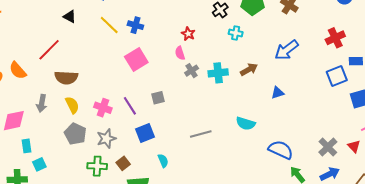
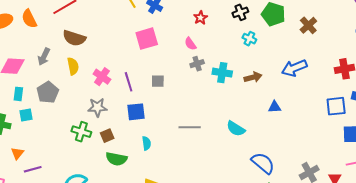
red star: (188, 34) -> (200, 18), moved
pink semicircle: (180, 53) -> (190, 44), turned -32
gray pentagon: (75, 134) -> (48, 92), moved

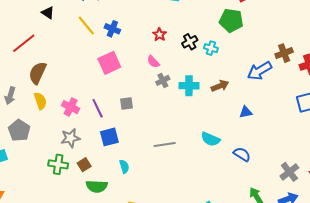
black cross: (240, 12) -> (190, 42), moved
brown cross: (308, 25) -> (284, 53), moved, turned 30
brown semicircle: (74, 38) -> (38, 73), turned 105
blue semicircle: (263, 163) -> (242, 154), moved, size x0.7

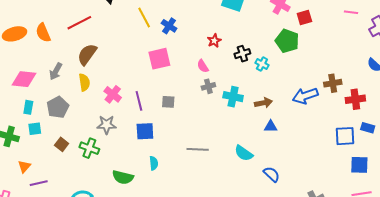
blue triangle: (246, 112) -> (271, 126), moved
brown square: (84, 165) -> (62, 144), moved, turned -32

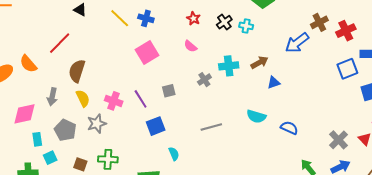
gray cross: (208, 86) -> (204, 80), moved
gray star: (107, 125) -> (97, 124), moved

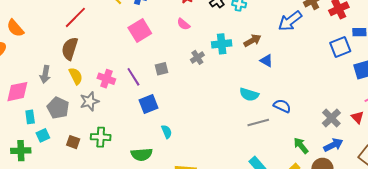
red line: (60, 43) -> (75, 17), moved
orange semicircle: (28, 64) -> (15, 28), moved
blue triangle: (274, 83) -> (266, 61), turned 48
gray line: (211, 127) -> (258, 122), moved

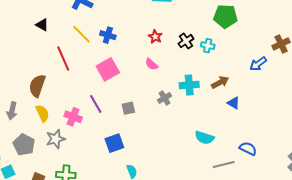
red line: (75, 17) -> (63, 59), moved, turned -70
blue arrow: (290, 21) -> (258, 64), size x0.7
purple line: (133, 77) -> (96, 104), moved
cyan semicircle: (249, 94) -> (204, 138), moved

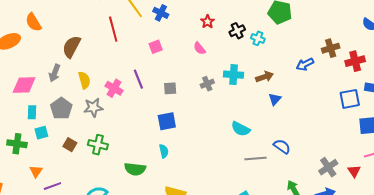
pink square: (108, 69) -> (156, 47), size x0.6
brown semicircle: (37, 86) -> (72, 47), moved
blue triangle: (234, 103) -> (275, 99), turned 32
blue square: (114, 143) -> (167, 121), moved

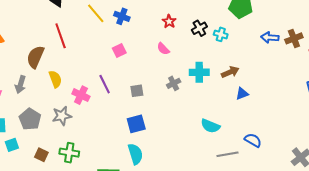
red line: (113, 29) -> (61, 36), moved
blue arrow: (305, 64) -> (270, 37), moved, turned 36
yellow semicircle: (84, 80) -> (55, 79), moved
blue triangle: (275, 99) -> (242, 94), turned 32
cyan semicircle: (164, 151) -> (135, 154), size x1.5

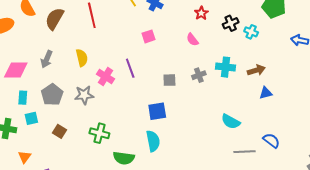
brown semicircle: (35, 57) -> (55, 19), moved
gray square: (137, 91) -> (169, 80), moved
green cross: (69, 153) -> (99, 133), moved

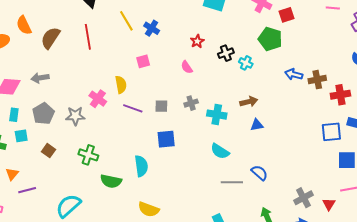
yellow semicircle: (82, 58) -> (121, 85), moved
gray arrow: (47, 59) -> (40, 78), turned 54
cyan cross: (226, 67) -> (217, 115), moved
purple line: (130, 68) -> (133, 108), moved, turned -54
blue square: (157, 111) -> (166, 139), moved

